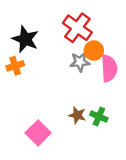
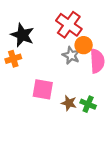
gray star: (80, 62) -> (71, 55), turned 30
pink square: (38, 133) -> (43, 89), moved, turned -35

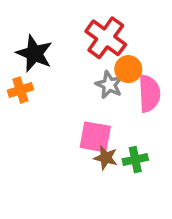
pink square: (43, 89) -> (95, 137), moved
green cross: (88, 104) -> (135, 160), turned -35

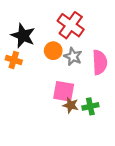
orange circle: (128, 69) -> (53, 51), moved
orange cross: (20, 90) -> (14, 60), turned 35

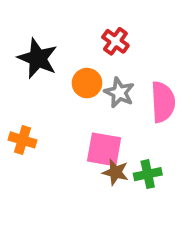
red cross: (71, 25) -> (115, 41), size x0.6
orange cross: (14, 60) -> (22, 140), moved

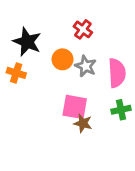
orange cross: (22, 140) -> (16, 73), moved
green cross: (148, 174) -> (121, 110), moved

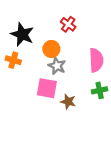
gray star: (86, 66) -> (57, 66), moved
pink square: (75, 107) -> (47, 88), moved

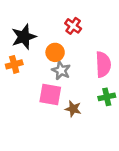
black star: (22, 34) -> (24, 37), turned 30
orange cross: (13, 60) -> (14, 64), turned -32

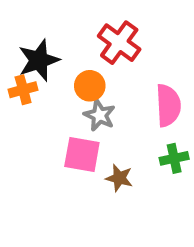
red cross: (73, 26) -> (119, 43), size x1.5
orange cross: (14, 64) -> (23, 90), moved

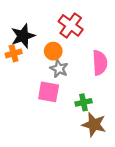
green cross: (174, 158) -> (83, 102), moved
brown star: (119, 178) -> (94, 125), moved, size x1.5

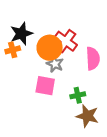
red cross: (71, 25) -> (66, 41), moved
orange circle: (53, 51) -> (50, 48), size x1.5

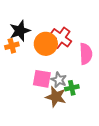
gray star: (55, 64) -> (59, 80), moved
brown star: (87, 116) -> (56, 97), moved

